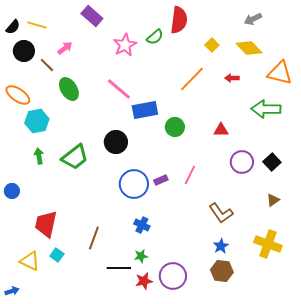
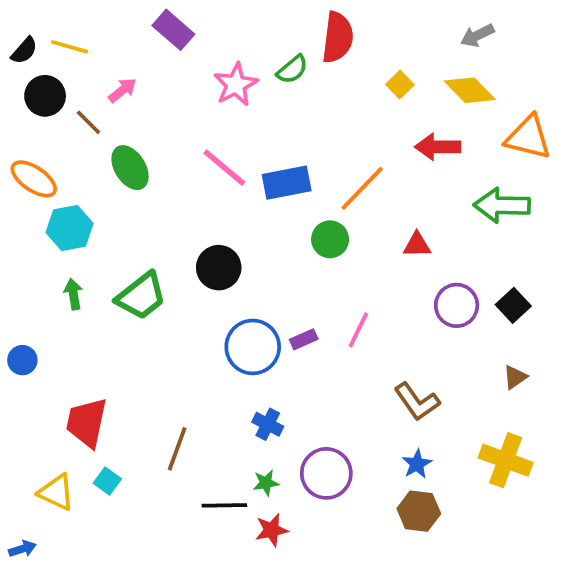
red arrow: (232, 78) -> (438, 147), size x1.6
orange line: (192, 79) -> (362, 188), moved
blue rectangle: (145, 110) -> (287, 183), moved
purple circle: (173, 276) -> (326, 473), moved

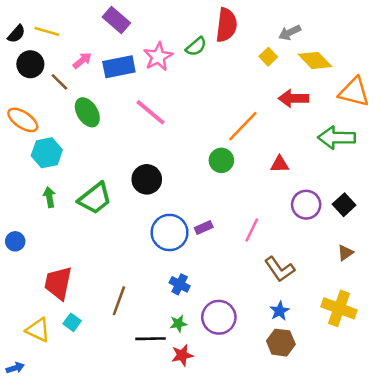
gray arrow: (477, 35) -> (290, 33), moved
blue rectangle: (287, 183) -> (119, 67), moved
pink line: (358, 330) -> (252, 230), moved

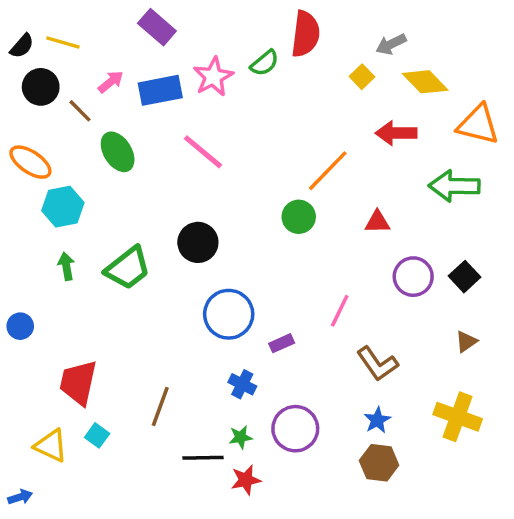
purple rectangle: (204, 227) -> (282, 343), moved

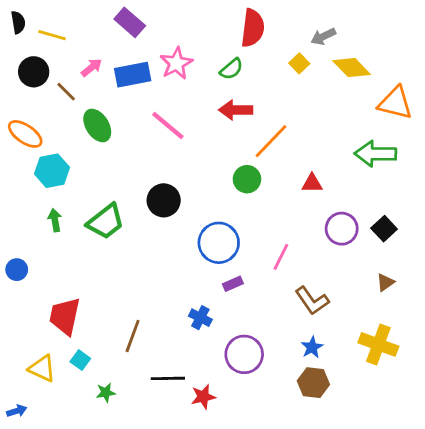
black semicircle: (22, 46) -> (18, 22), moved, turned -50
green semicircle: (265, 63) -> (231, 69), moved
red arrow: (396, 133) -> (236, 110), moved
blue circle: (229, 314) -> (219, 243), moved
green star: (241, 437) -> (106, 393), moved

